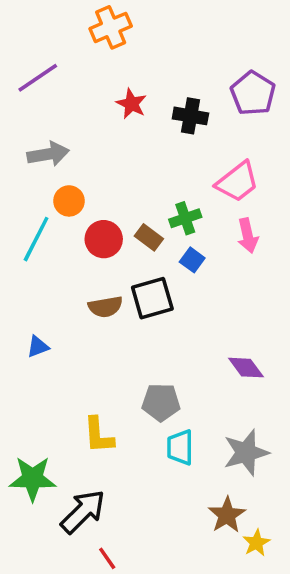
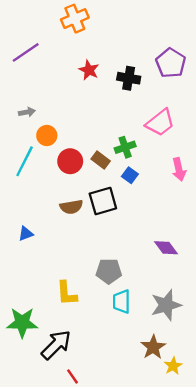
gray arrow: (48, 154) -> (27, 112), moved, size x0.6
pink arrow: (248, 236) -> (179, 169), moved

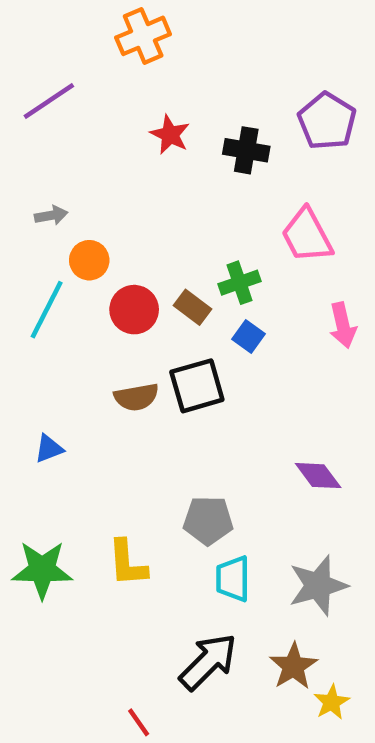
pink trapezoid: (160, 123) -> (307, 236), turned 100
green star: (22, 323) -> (42, 570), moved
black arrow: (56, 345) -> (208, 662), moved

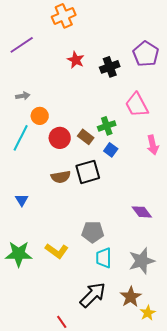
black cross: (246, 150) -> (110, 67), turned -30
blue triangle: (49, 449) -> (22, 200), turned -40
yellow L-shape: (127, 563) -> (57, 251), turned -50

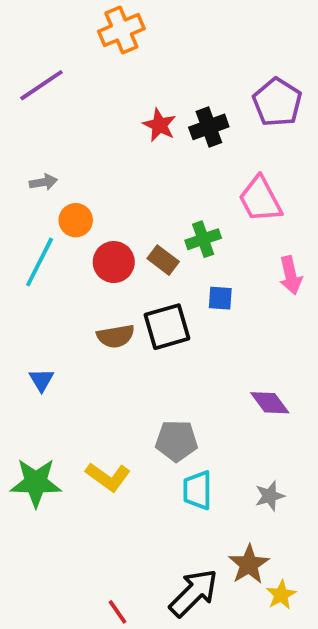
red star: (76, 60) -> (159, 125), moved
blue square: (111, 150) -> (220, 298), moved, turned -32
gray star: (142, 261) -> (270, 496), size x0.6
black arrow: (93, 295) -> (194, 593), moved

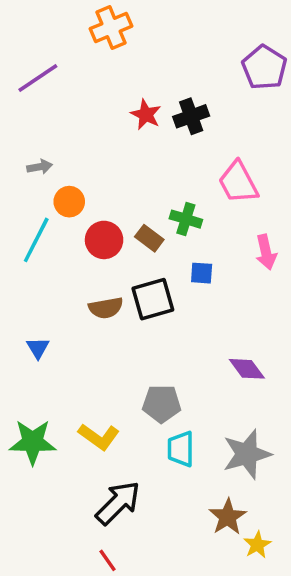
purple pentagon: (277, 102) -> (264, 68), moved
green cross: (203, 239) -> (186, 219), turned 36
gray star: (270, 496) -> (247, 454), size x1.8
black arrow: (194, 593) -> (118, 503), moved

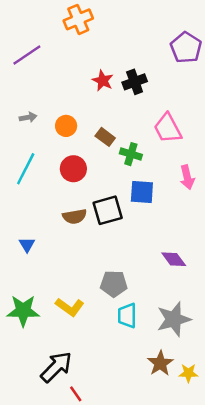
orange circle: (69, 202) -> (66, 126), moved
brown rectangle: (149, 238) -> (105, 137), moved
blue square: (202, 273) -> (142, 192), size x1.5
black arrow: (118, 503) -> (56, 367), moved
yellow star: (257, 545) -> (188, 373), moved, turned 30

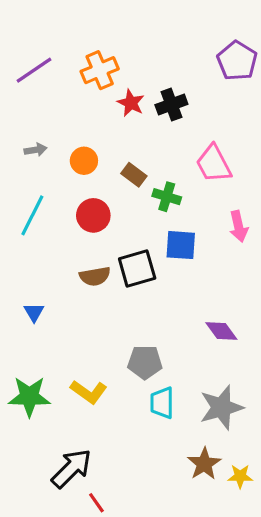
orange cross: (78, 19) -> (100, 70), moved

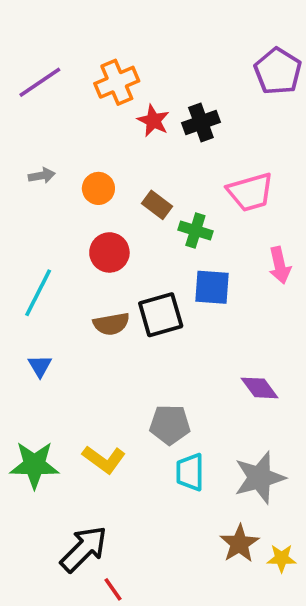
pink trapezoid: (214, 164) -> (250, 192), turned -78
cyan line: (32, 215) -> (38, 293), moved

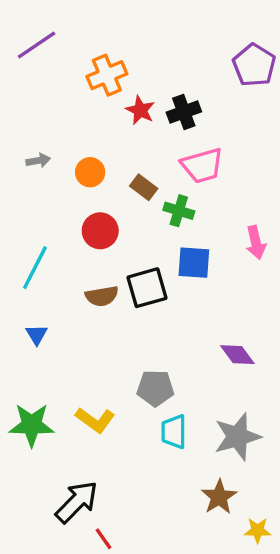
purple line: (40, 82) -> (37, 45), moved
pink trapezoid: (250, 192) -> (202, 166), moved
yellow star: (282, 558) -> (258, 530), moved

